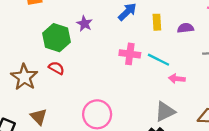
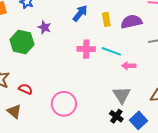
purple semicircle: (186, 28) -> (131, 22), size x1.5
red semicircle: (56, 68) -> (25, 89), moved
gray triangle: (165, 111) -> (122, 95), turned -30

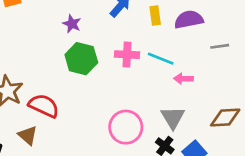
green hexagon: (22, 42) -> (81, 59), moved
red semicircle: (25, 89) -> (44, 106), size x1.6
pink circle: (64, 104) -> (126, 127), moved

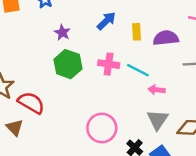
gray triangle: (173, 118) -> (157, 120), moved

